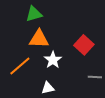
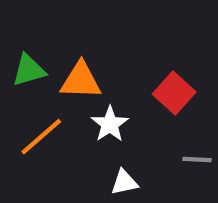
green triangle: (34, 14) -> (29, 70), moved
white triangle: (48, 88) -> (124, 182), moved

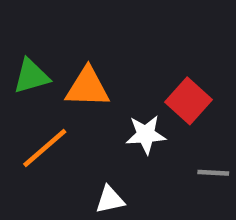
white star: (110, 124) -> (146, 135), moved, turned 30
white triangle: (124, 182) -> (110, 200), moved

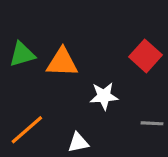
red square: (188, 101) -> (146, 56), moved
orange line: (45, 148) -> (27, 130), moved

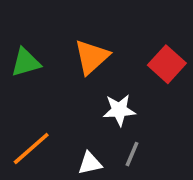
orange triangle: (62, 62) -> (92, 57), moved, turned -44
gray line: (152, 123) -> (132, 154), moved, turned -70

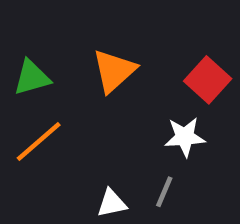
white star: (119, 110) -> (185, 137), moved
orange line: (31, 149) -> (39, 142), moved

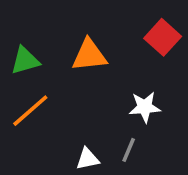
orange triangle: (114, 71) -> (89, 55), turned 36
red square: (208, 80) -> (163, 37), moved

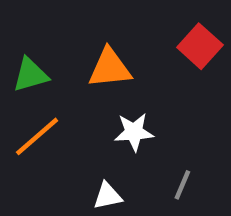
white star: (145, 107) -> (134, 132), moved
gray line: (129, 150) -> (182, 185), moved

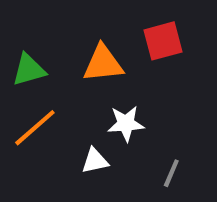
red square: (200, 46) -> (163, 41), moved, turned 33
white triangle: (108, 196) -> (95, 161), moved

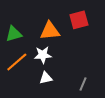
white star: (126, 124) -> (43, 55), moved

